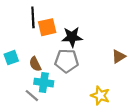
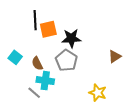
cyan square: (11, 58) -> (15, 57), turned -32
gray pentagon: (67, 61) -> (66, 60), turned 30

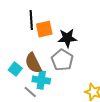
cyan square: (15, 57) -> (15, 69), moved
brown semicircle: (37, 63) -> (33, 63), size x1.5

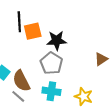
brown semicircle: (33, 63) -> (21, 81), moved
cyan cross: (41, 80) -> (51, 91), moved

